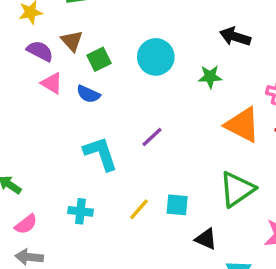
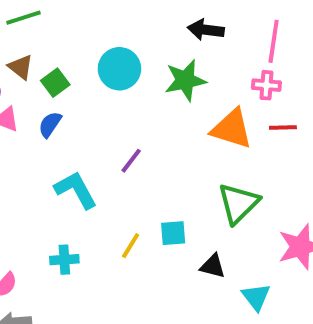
green star: (210, 77) -> (185, 80), size x1.5
blue semicircle: (88, 94) -> (50, 124), turned 110

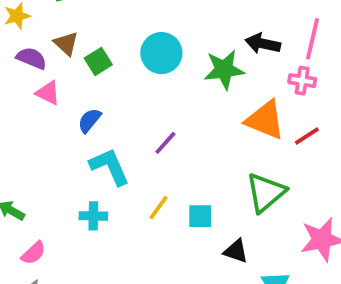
black arrow: (206, 30) -> (263, 44), moved
blue semicircle: (50, 124) -> (89, 120), moved
red line: (283, 128) -> (307, 136), moved, turned -36
yellow line: (131, 246) -> (158, 208), moved
cyan cross: (64, 260) -> (93, 216), moved

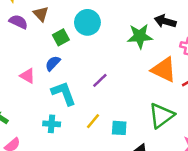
cyan circle: (161, 53) -> (87, 22), moved
green square: (98, 61) -> (61, 37), moved
pink triangle: (48, 93) -> (27, 76), moved

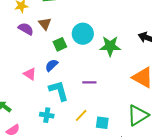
green star: (140, 36) -> (110, 46), moved
purple line: (100, 80) -> (89, 82), turned 40

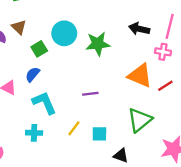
purple line: (89, 82) -> (90, 94), moved

